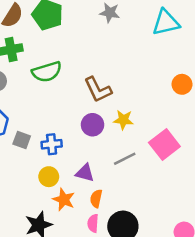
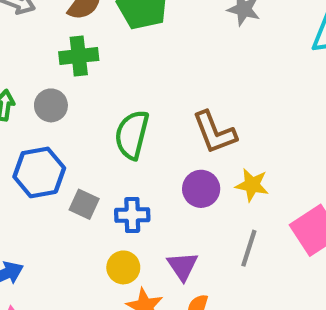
green semicircle: (47, 72) -> (132, 135), moved, turned 116
gray line: (125, 159) -> (249, 248), turned -50
purple triangle: (85, 173) -> (183, 266), turned 36

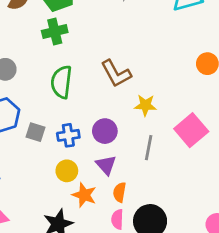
green cross: (79, 56) -> (55, 31), moved
purple circle: (201, 189) -> (105, 131), moved

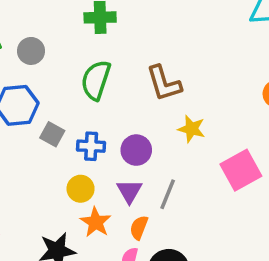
gray line: (149, 148) -> (168, 194), moved

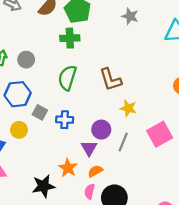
purple circle: (136, 150) -> (101, 130), moved
yellow circle: (81, 189) -> (19, 130), moved
gray line: (168, 194) -> (123, 142), moved
orange semicircle: (139, 228) -> (95, 171), turned 40

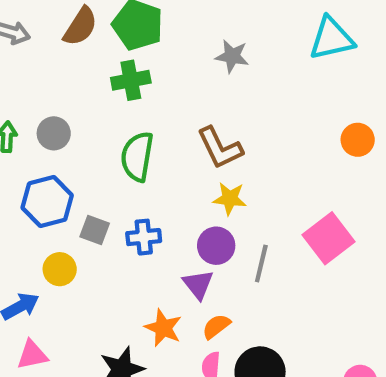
gray star: (130, 16) -> (232, 56), moved
yellow star: (128, 108) -> (230, 199), moved

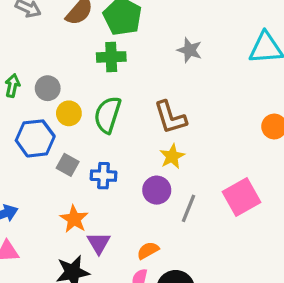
yellow star: (230, 199) -> (172, 156), turned 30
yellow circle: (60, 269) -> (69, 113), moved
purple triangle: (198, 284) -> (99, 243), moved
orange star: (163, 328) -> (74, 219), moved

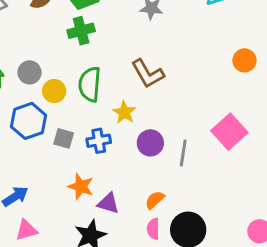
yellow star: (172, 156) -> (124, 112), moved
purple triangle: (99, 243) -> (108, 203), turned -30

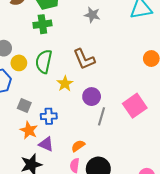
gray square: (64, 138) -> (24, 105), moved
blue cross: (99, 141) -> (49, 116), moved
purple circle: (150, 143) -> (92, 97), moved

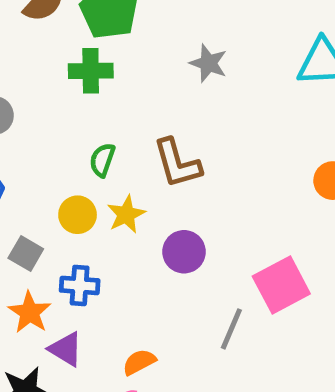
green semicircle: (44, 61) -> (102, 160), moved, size x0.6
yellow circle: (19, 63) -> (78, 215), moved
gray line: (101, 116) -> (231, 329), moved

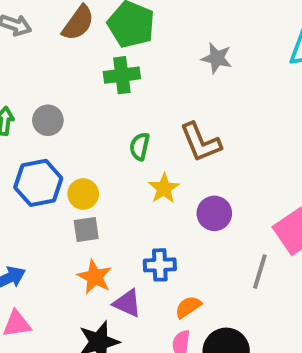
yellow circle: (78, 215) -> (83, 194), moved
gray square: (26, 254) -> (86, 229), turned -32
blue cross: (80, 285) -> (160, 265), moved

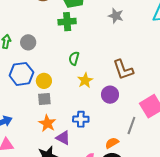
brown L-shape: (201, 142) -> (123, 70), moved
orange semicircle: (188, 307) -> (112, 143), moved

